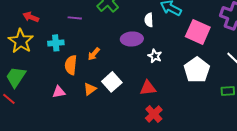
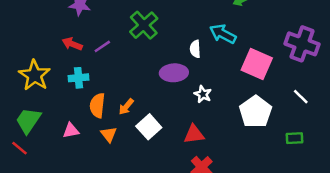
red arrow: (31, 17) -> (72, 44), moved
purple line: (75, 18) -> (102, 46), turned -40
orange arrow: (94, 54) -> (126, 107), moved
orange triangle: (90, 89) -> (109, 134), moved, turned -32
pink triangle: (59, 92) -> (71, 131), moved

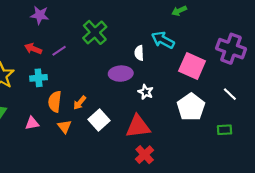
red triangle: (194, 134) -> (138, 127), size x1.4

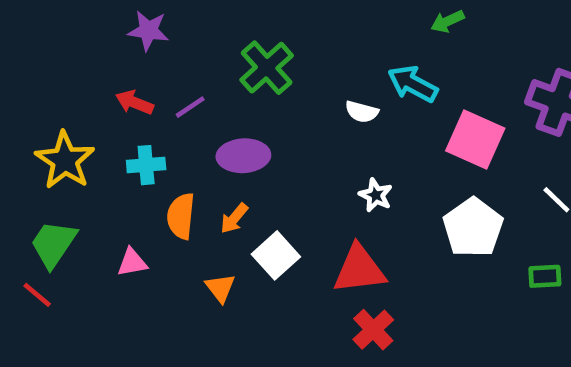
white semicircle: (139, 53) -> (362, 112), turned -72
purple ellipse: (121, 74) -> (243, 156), moved
orange triangle: (65, 127) -> (220, 288), moved

